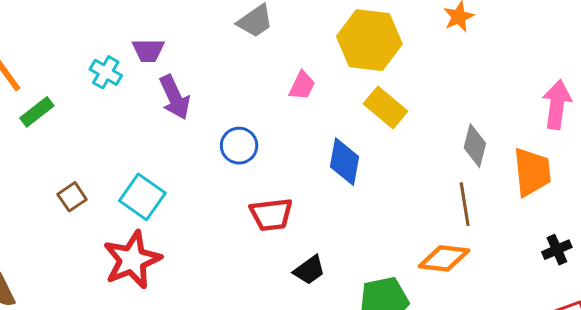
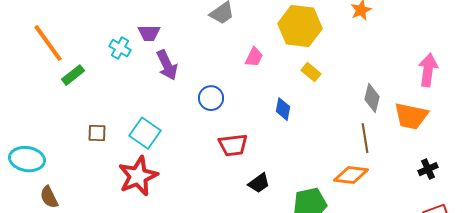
yellow rectangle: (386, 107) -> (311, 72), size x0.7
blue diamond: (345, 162) -> (283, 109), size x0.7
orange trapezoid: (532, 172) -> (411, 116), turned 108
brown square: (72, 197) -> (97, 133), turned 36

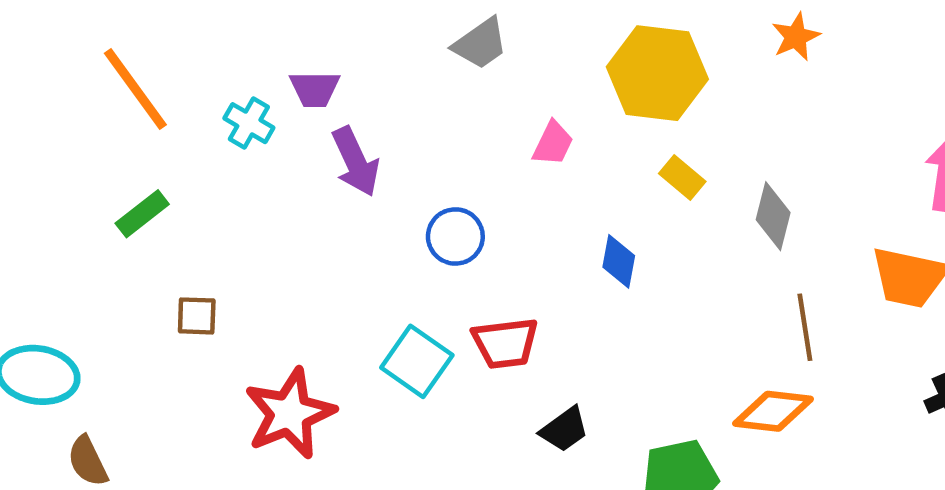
orange line: (48, 43) -> (135, 89), moved
green rectangle: (73, 75) -> (142, 214), moved
gray diamond: (372, 98) -> (773, 216), moved
cyan square: (145, 133) -> (417, 361), moved

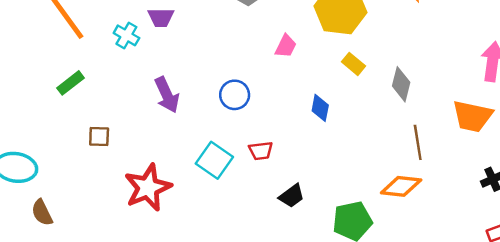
purple arrow: (356, 162) -> (167, 95), moved
red trapezoid: (505, 343) -> (261, 151), size x0.7

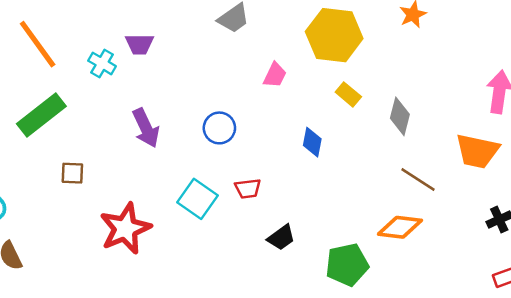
green rectangle: (71, 83) -> (41, 115), size x1.6
brown line: (418, 142) -> (418, 180), turned -48

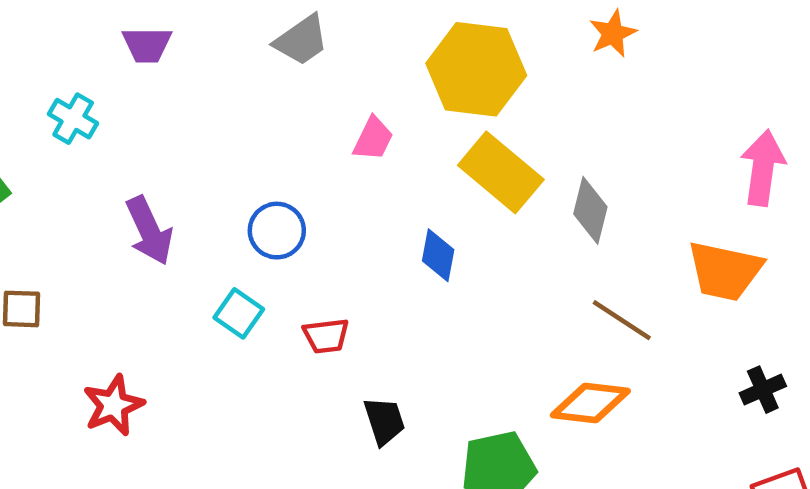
purple trapezoid: (139, 44) -> (147, 45), moved
yellow rectangle: (348, 94) -> (501, 172), size x1.8
cyan square: (197, 199) -> (239, 313), moved, size x0.7
red star: (125, 229) -> (113, 405), size x0.7
black trapezoid: (281, 238) -> (384, 421), turned -72

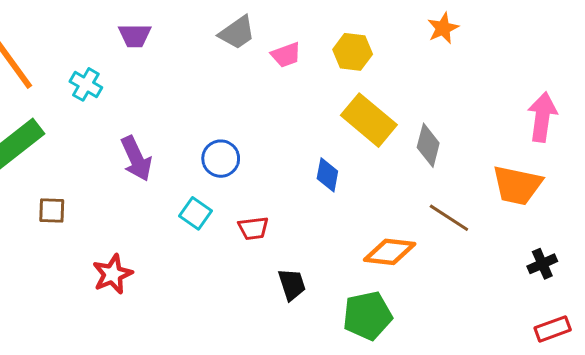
yellow hexagon: (476, 69) -> (353, 52), size x0.6
pink trapezoid: (373, 139) -> (286, 55), moved, turned 44
orange diamond: (590, 403) -> (390, 252), moved

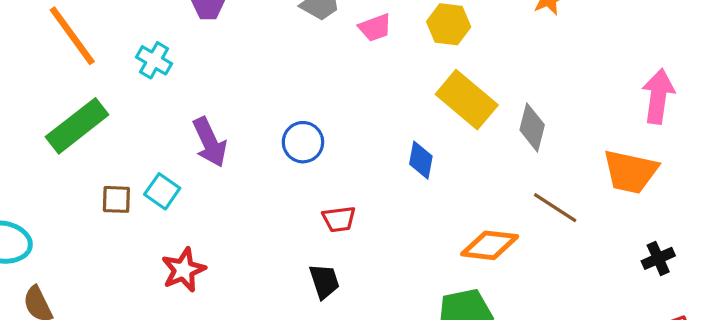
cyan square: (196, 213) -> (162, 191), moved
black trapezoid: (292, 285) -> (324, 281), moved

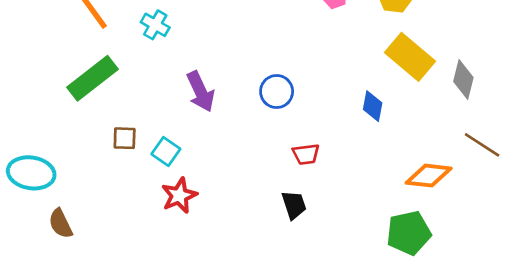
cyan square: (162, 191) -> (166, 152), moved

